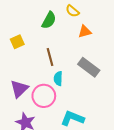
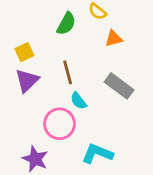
cyan semicircle: (58, 79) -> (78, 101), turned -40
purple triangle: (19, 89) -> (27, 80), moved

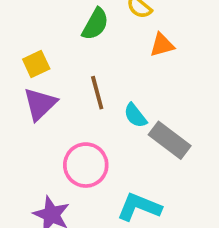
gray rectangle: (119, 86) -> (170, 140), moved
cyan semicircle: (78, 101) -> (135, 115), moved

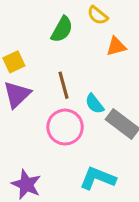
pink circle: (86, 165) -> (65, 127), moved

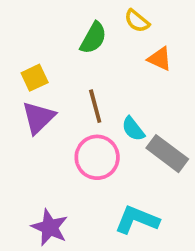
orange triangle: (116, 46) -> (160, 59), turned 40

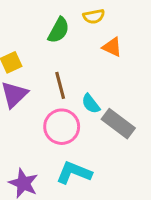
yellow semicircle: (137, 21) -> (94, 16), turned -50
cyan L-shape: (137, 220) -> (74, 173), moved

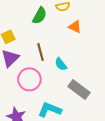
gray rectangle: (118, 124) -> (79, 89), moved
pink circle: (62, 127) -> (29, 79), moved

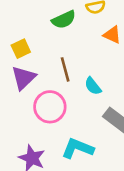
green semicircle: (40, 16) -> (64, 20), turned 36

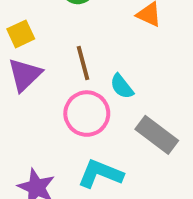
pink circle: (50, 107) -> (87, 114), moved

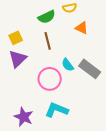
brown line: (83, 63) -> (48, 41), moved
gray rectangle: (157, 135) -> (90, 69), moved

